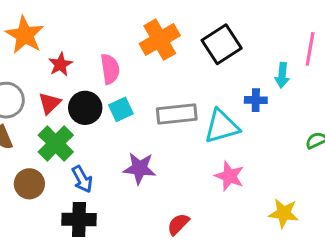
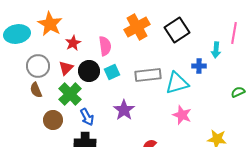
purple star: (139, 168) -> (124, 110), turned 30

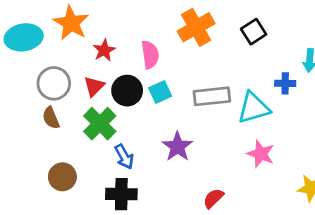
black square: (177, 30) -> (254, 32), size x0.7
brown circle: (53, 120) -> (62, 177), moved

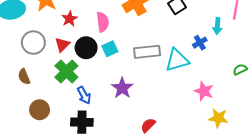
blue cross: (285, 83) -> (200, 43), turned -32
brown semicircle: (51, 118) -> (24, 77), moved
pink star: (261, 154) -> (204, 91), moved

